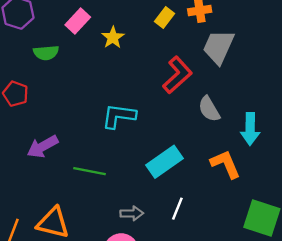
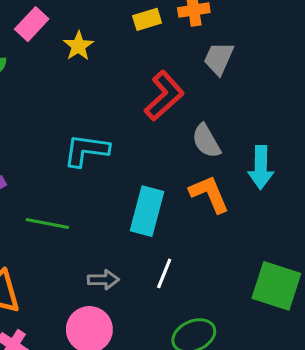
yellow rectangle: (165, 17) -> (147, 19), turned 36
gray trapezoid: (218, 47) -> (219, 58), size x0.7
cyan rectangle: (165, 162) -> (147, 211), turned -40
orange L-shape: (226, 164) -> (209, 194), moved

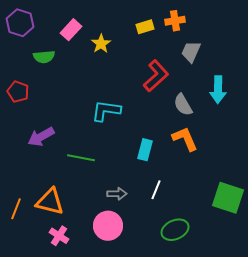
cyan arrow: (261, 167) -> (218, 90), moved
cyan rectangle: (147, 211) -> (145, 150), size x0.7

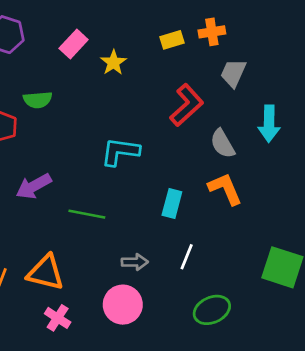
green semicircle: (44, 57) -> (38, 100), moved

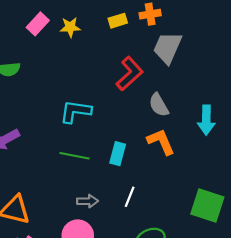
yellow star: (113, 63) -> (70, 27), moved, turned 30
gray trapezoid: (233, 73) -> (167, 48), size x1.4
cyan arrow: (269, 124) -> (206, 120), moved
green line: (87, 214) -> (74, 156), moved

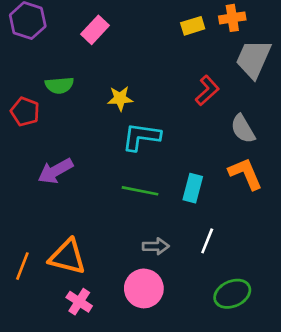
yellow star: (70, 27) -> (120, 98), moved
red L-shape: (130, 74) -> (207, 91), size x0.7

